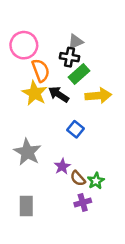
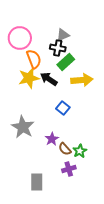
yellow star: (35, 93) -> (29, 78), turned 30
gray rectangle: (26, 206) -> (37, 182), moved

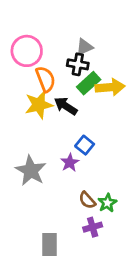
yellow arrow: (82, 80) -> (110, 87), moved
purple star: (52, 139) -> (70, 163), moved

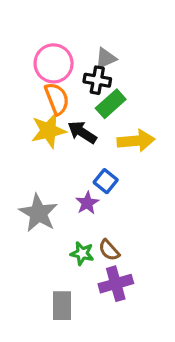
pink circle: (27, 51) -> (54, 63), moved
yellow arrow: (110, 87) -> (136, 141), moved
green star: (107, 203) -> (82, 253), moved, turned -30
purple cross: (93, 227) -> (116, 284), size x1.4

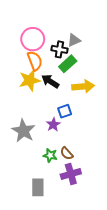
gray triangle: (106, 58) -> (74, 40), moved
blue square: (106, 181) -> (65, 111), turned 32

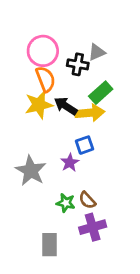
green rectangle: (68, 64) -> (101, 93), moved
yellow arrow: (83, 86) -> (90, 113), moved

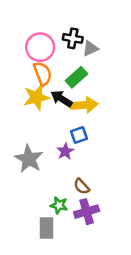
black cross: (78, 64) -> (73, 38), moved
green rectangle: (101, 93) -> (77, 77), moved
green star: (66, 203) -> (59, 205), moved

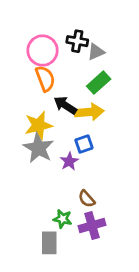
green rectangle: (77, 77) -> (99, 83), moved
yellow star: (36, 97) -> (39, 125), moved
gray star: (29, 159) -> (39, 148), moved

